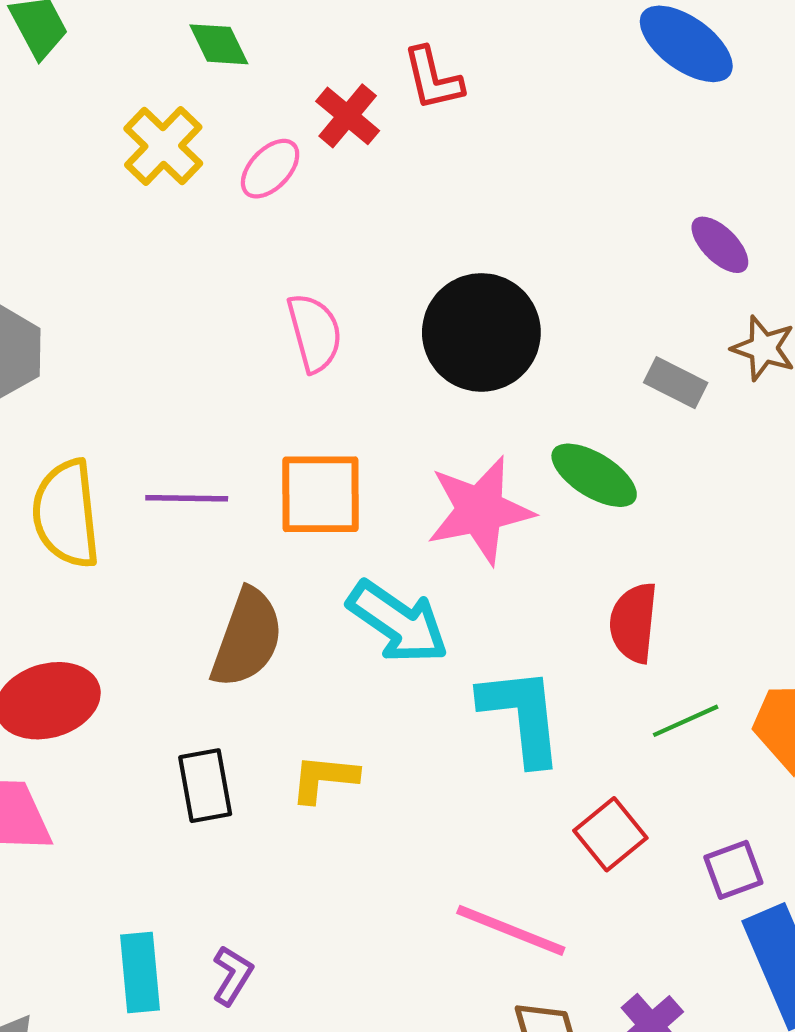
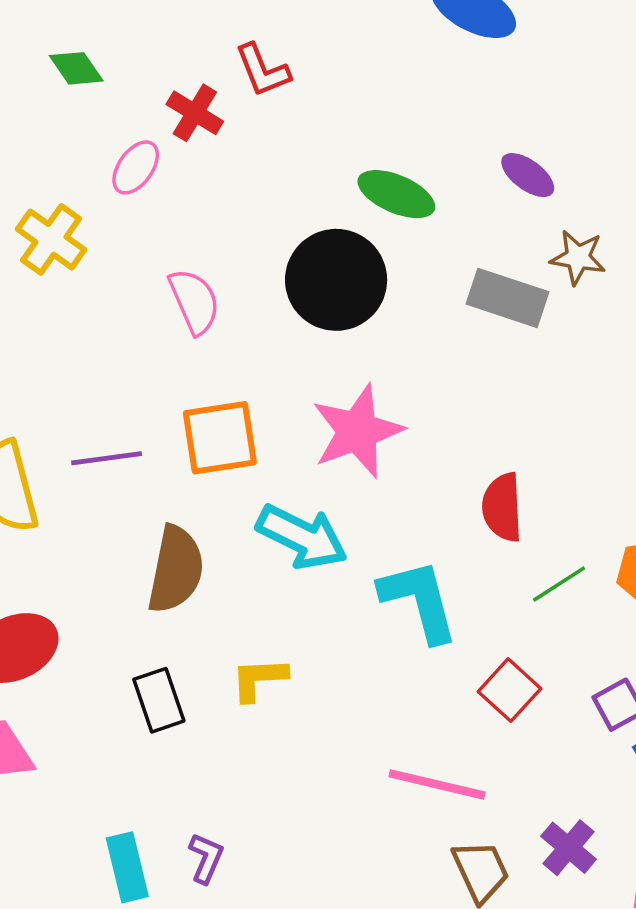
yellow cross: (163, 146) -> (51, 239), moved
gray rectangle: (676, 383) -> (508, 298), size x1.5
green ellipse: (594, 475) -> (396, 194), moved

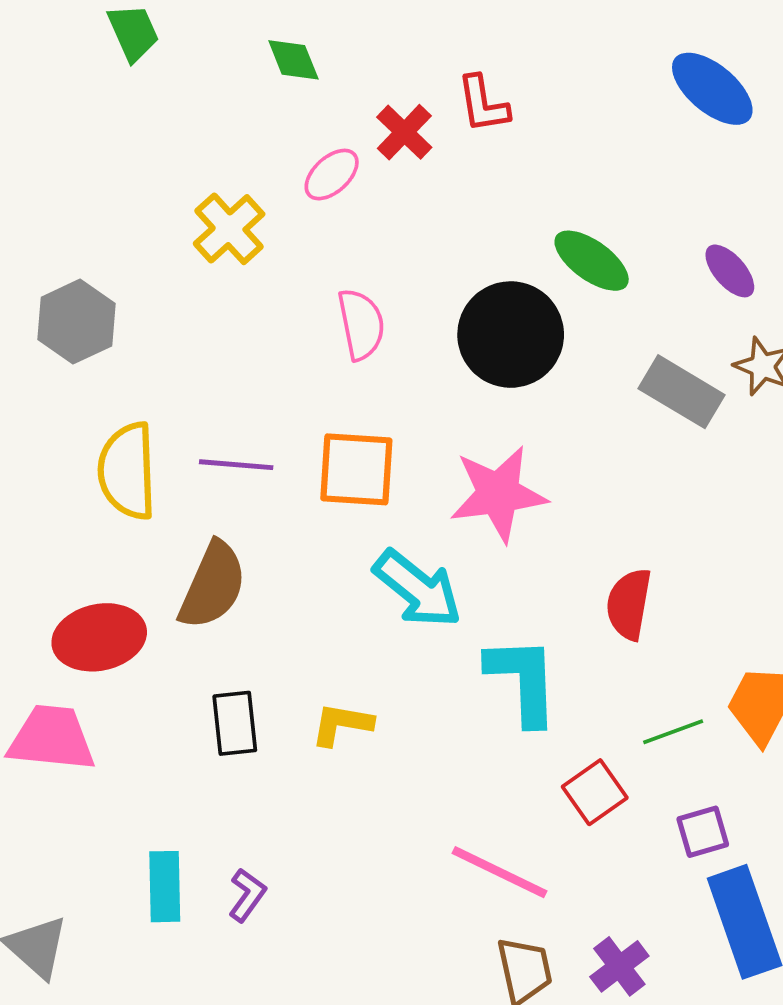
brown semicircle: (176, 569) -> (213, 585), moved
green line: (559, 584) -> (673, 732), moved

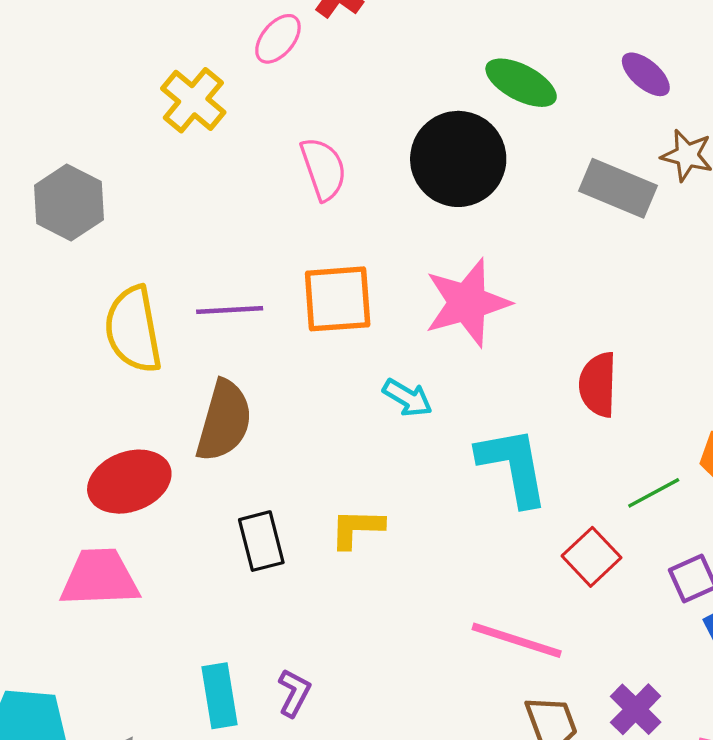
cyan arrow: (418, 589) -> (407, 398), size x0.6

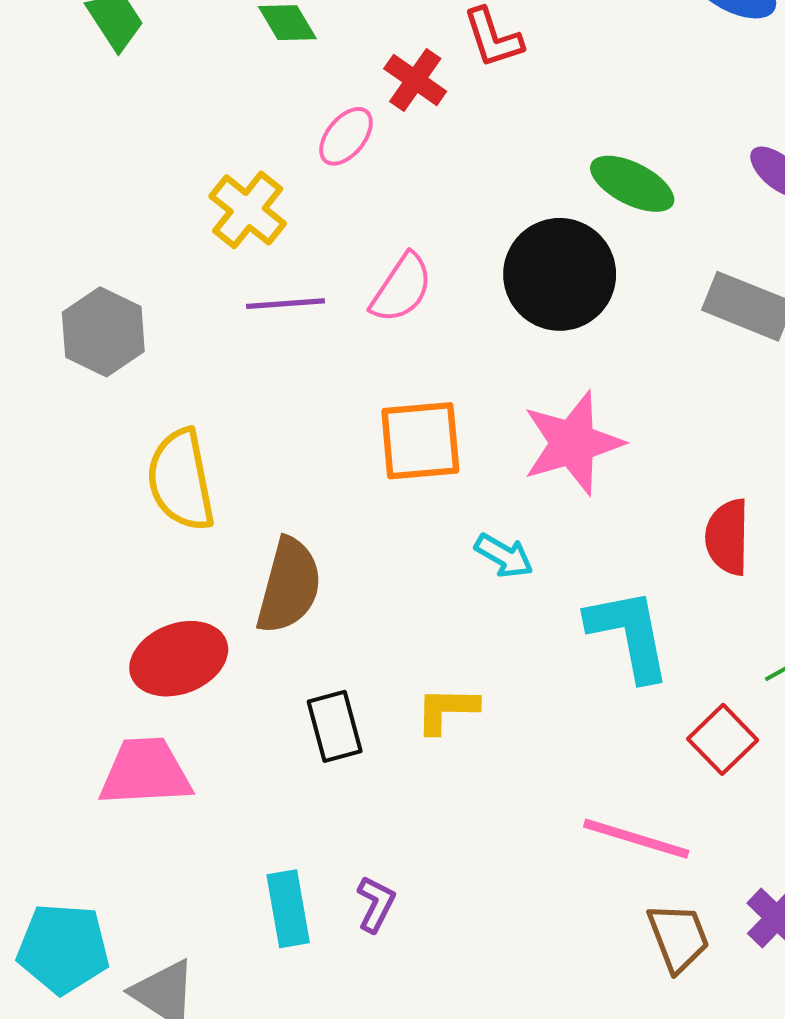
pink semicircle: (323, 169) -> (402, 288), turned 54
purple line: (230, 310) -> (286, 304), moved

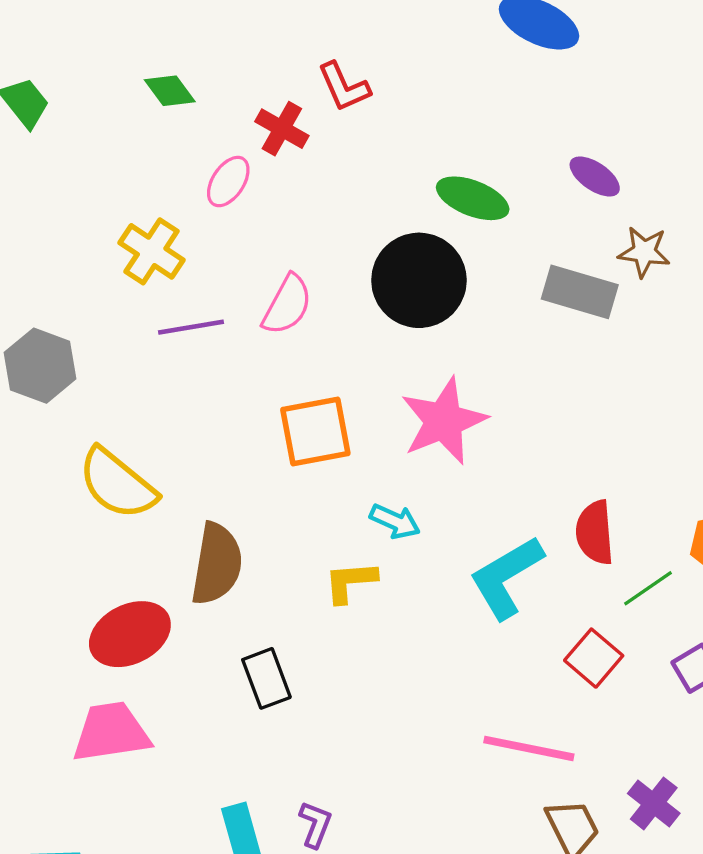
yellow semicircle: (181, 480) -> (117, 484), turned -34
red semicircle: (727, 537) -> (595, 532), moved
cyan L-shape: (629, 634) -> (506, 577), turned -104
yellow L-shape: (447, 710) -> (350, 582), moved

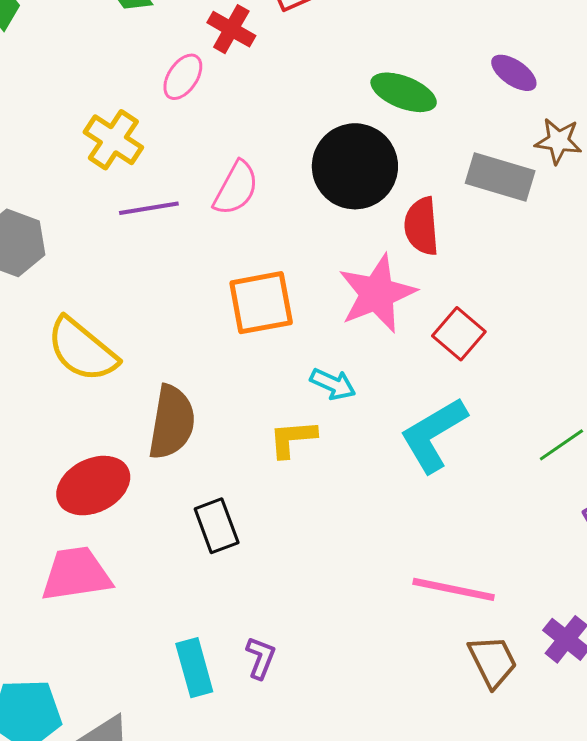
red semicircle: (595, 532) -> (422, 226), moved
red square: (594, 658) -> (459, 334), moved

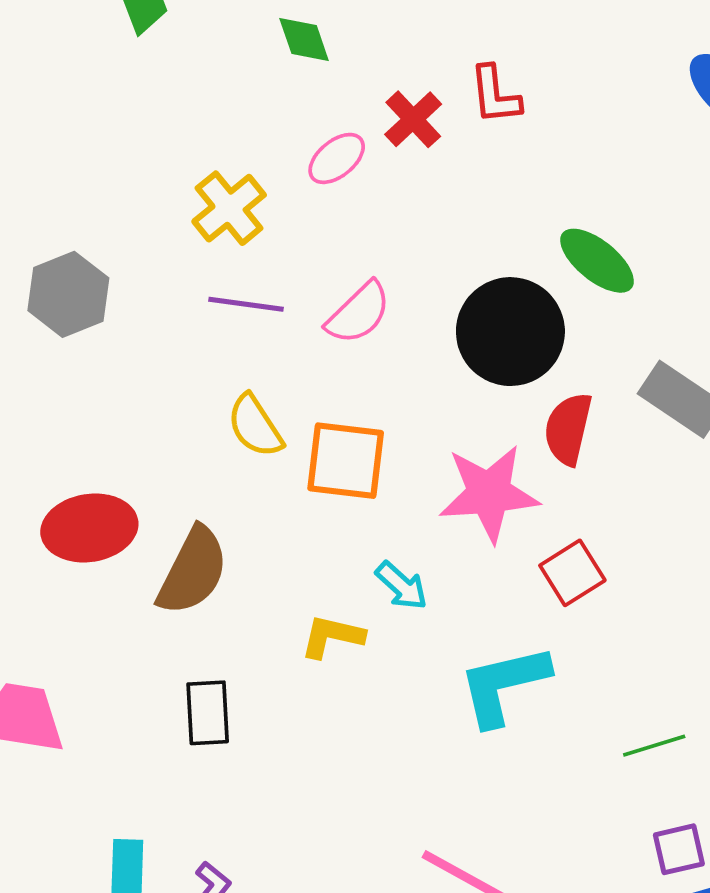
yellow semicircle: (82, 350) -> (255, 426), moved, size x0.7
red ellipse: (93, 486) -> (89, 528), moved

